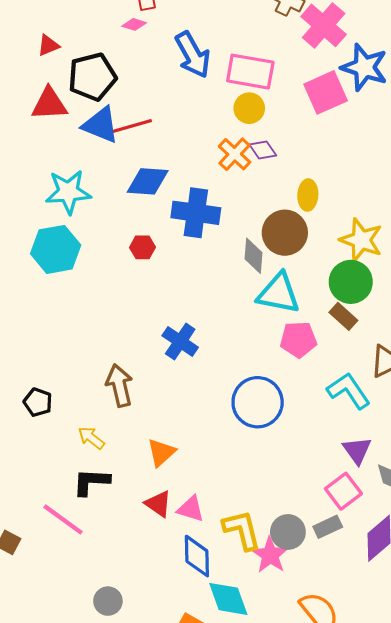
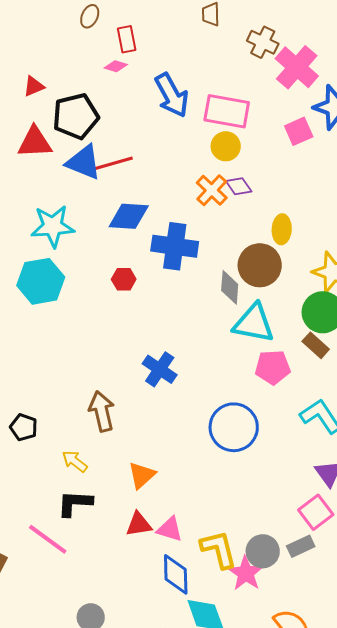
pink square: (326, 92) -> (299, 131), size x0.7
red triangle: (158, 504) -> (139, 524), turned -44

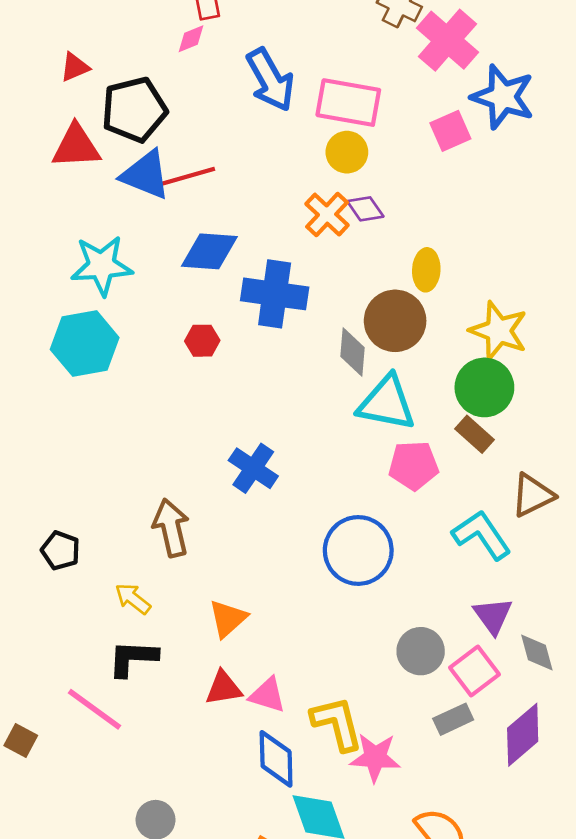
pink diamond: (116, 66) -> (191, 39), turned -40
gray circle: (263, 551) -> (421, 651), moved
pink star: (246, 573) -> (375, 757), turned -30

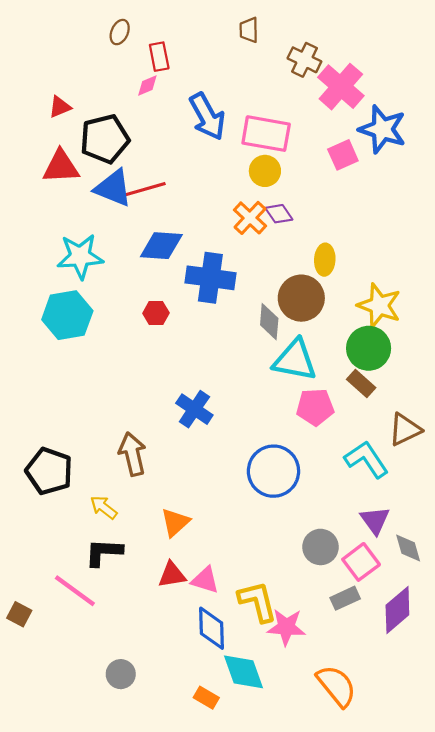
black pentagon: (61, 550) -> (49, 471), size x1.6

